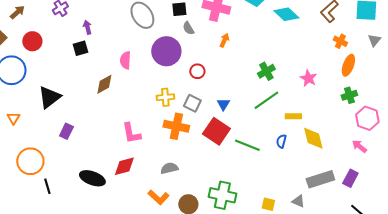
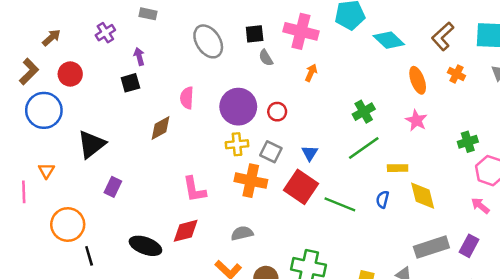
purple circle: (166, 51) -> (238, 107), moved
orange ellipse: (348, 65) -> (418, 80), moved, turned -40

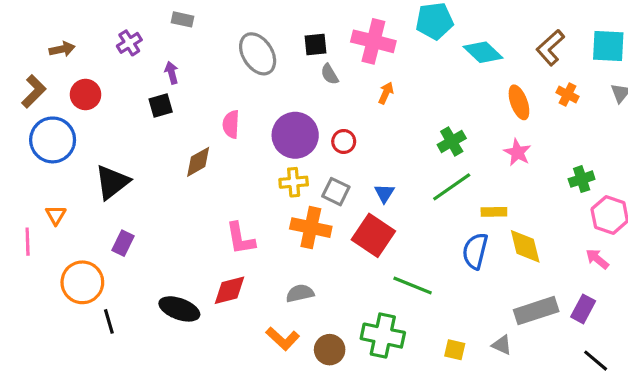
brown arrow: (51, 38) -> (62, 49), turned 30
purple rectangle: (113, 187) -> (123, 243), moved
blue semicircle: (382, 199) -> (475, 251), size x1.6
green line: (340, 204) -> (413, 285), moved

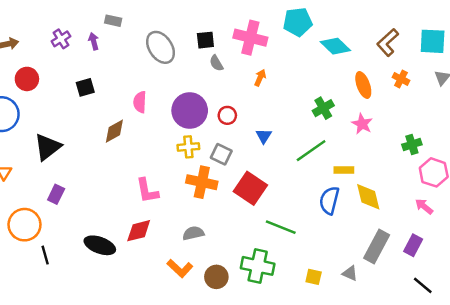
gray rectangle: (182, 19) -> (113, 21), moved
purple arrow: (172, 73) -> (94, 41), moved
green cross: (452, 141) -> (323, 108), moved
blue triangle: (384, 193) -> (264, 136), moved
gray rectangle: (536, 311) -> (377, 247), turned -44

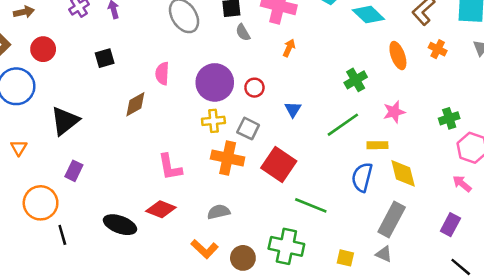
pink star: (362, 124) -> (394, 112), moved, turned 30
red diamond: (139, 231) -> (161, 209), turned 36
gray rectangle: (377, 247) -> (392, 220), moved

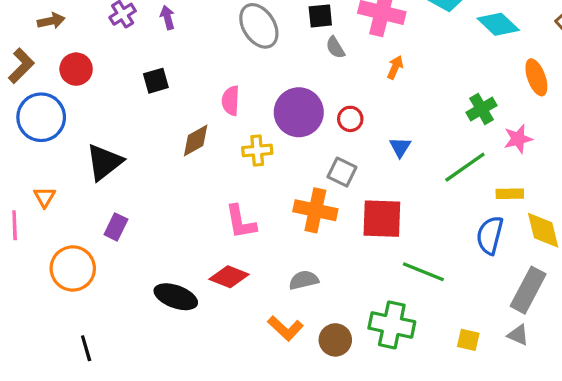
pink star: (394, 112) -> (518, 139), moved
yellow cross: (213, 121) -> (257, 150), moved
red square: (279, 164) -> (382, 219), turned -32
black line: (62, 235) -> (86, 348), moved

